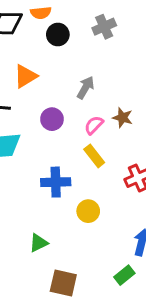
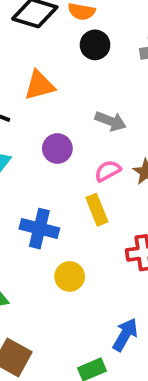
gray arrow: (86, 88) -> (111, 121), turned 65

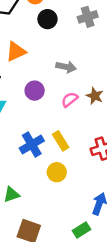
yellow rectangle: (97, 210) -> (61, 141), moved
blue cross: (39, 229) -> (32, 144), turned -35

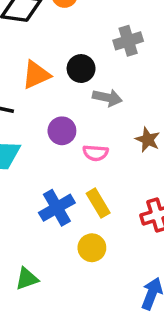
gray cross: (88, 17) -> (128, 41), moved
black circle: (47, 19) -> (81, 69), moved
pink semicircle: (70, 100) -> (96, 153), moved, turned -138

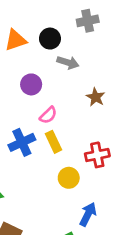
pink semicircle: (96, 153) -> (48, 115), moved, turned -54
yellow circle: (92, 248) -> (69, 178), moved

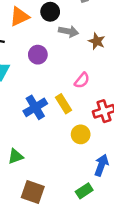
brown star: (96, 97) -> (97, 41), moved
pink semicircle: (48, 115) -> (82, 80), moved

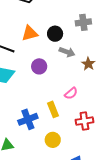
blue cross: (35, 107) -> (28, 119), moved
yellow circle: (81, 134) -> (53, 140), moved

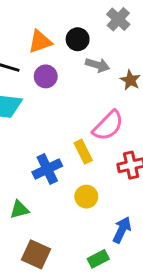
gray cross: (83, 22) -> (118, 19), turned -35
purple circle: (39, 66) -> (46, 76), moved
pink semicircle: (71, 93) -> (108, 126), size x1.6

